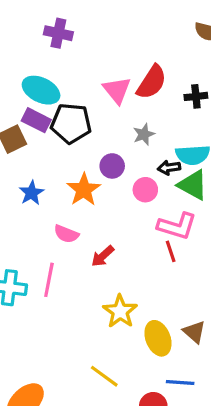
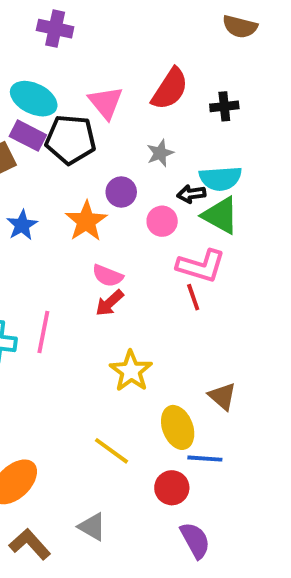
pink triangle: (117, 90) -> (106, 103), moved
pink semicircle: (66, 234) -> (108, 276), moved
yellow ellipse: (158, 338) -> (178, 427), moved

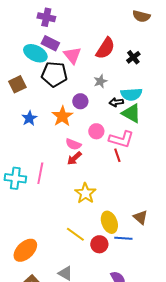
black cross: (224, 106) -> (133, 57), turned -32
purple rectangle: (28, 136) -> (50, 43), moved
pink circle: (162, 221) -> (96, 131), moved
brown triangle: (222, 396) -> (140, 217), moved
red circle: (172, 488) -> (99, 244), moved

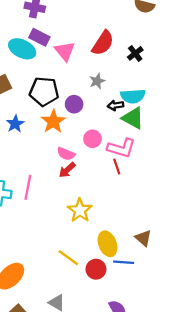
black pentagon: (54, 74) -> (44, 92), moved

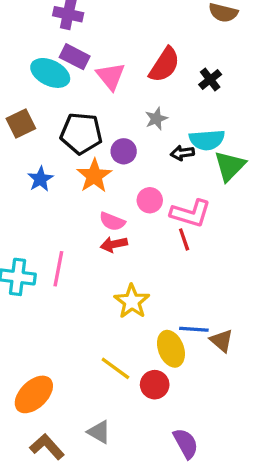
green triangle: (133, 118) -> (230, 166), moved, turned 45
red arrow: (67, 170) -> (114, 244), turned 30
blue line: (124, 262) -> (194, 329), moved

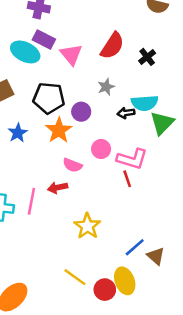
red arrow: (114, 244) -> (58, 188), moved
blue line: (194, 329) -> (135, 247), turned -45
yellow ellipse: (171, 349) -> (125, 281), moved

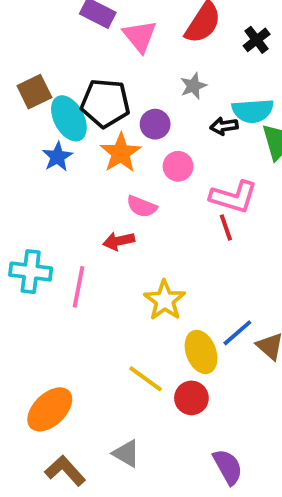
cyan ellipse: (25, 52) -> (69, 118), moved, turned 36
pink circle: (101, 149) -> (178, 166), moved
pink line: (31, 201) -> (78, 287), moved
yellow ellipse: (125, 281) -> (201, 352), moved

